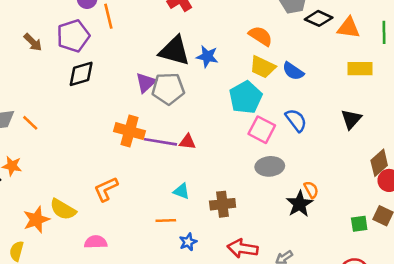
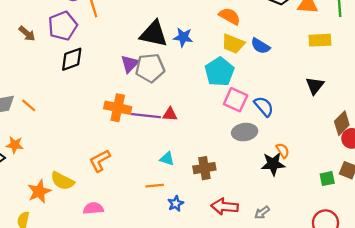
blue semicircle: (296, 120) -> (264, 107), moved
black star: (300, 204) -> (273, 164), turned 30

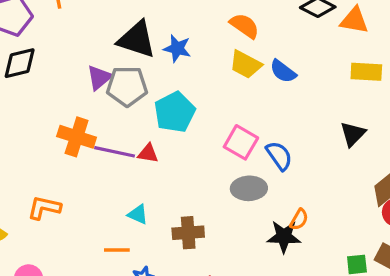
cyan pentagon: (219, 72) -> (175, 112), moved
orange semicircle: (283, 151) -> (299, 219), turned 56
orange L-shape: (100, 161) -> (44, 208), turned 35

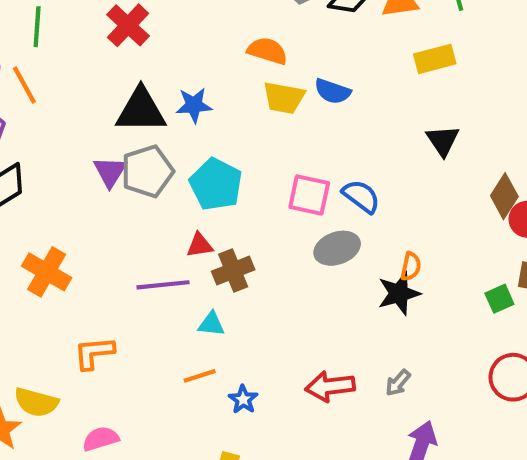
orange cross: (77, 137) -> (47, 272), moved, turned 30
purple line: (115, 152) -> (163, 285), moved
brown cross: (188, 233) -> (233, 270), moved

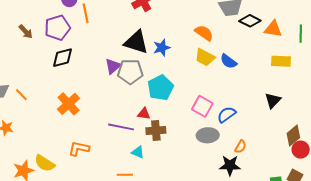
blue star: (194, 105) -> (162, 48), turned -30
blue semicircle: (361, 196) -> (227, 115), turned -90
orange semicircle: (411, 266) -> (240, 147), moved

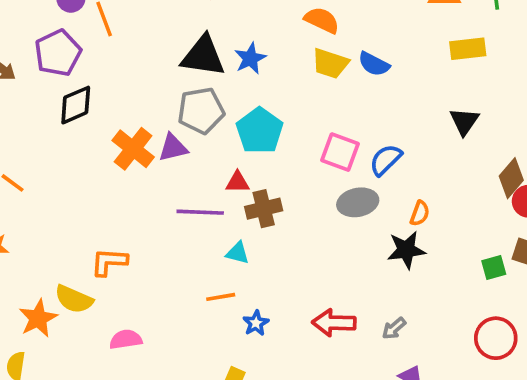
purple triangle: (113, 66) -> (173, 148), moved, turned 36
orange cross: (69, 104) -> (133, 149), moved
orange L-shape: (79, 149) -> (109, 262), moved

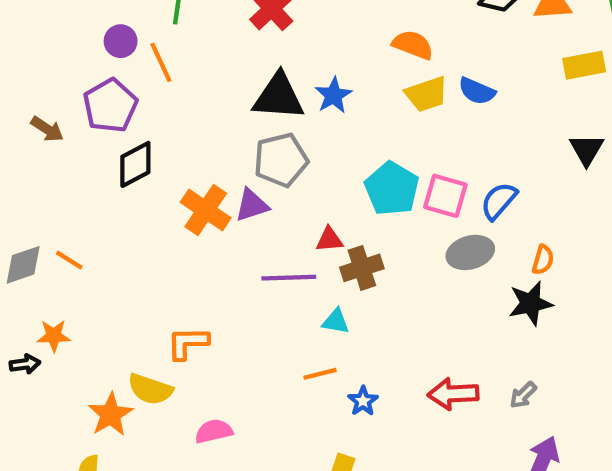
yellow trapezoid: (330, 63) -> (426, 94), turned -33
cyan pentagon: (260, 131) -> (392, 189), moved

